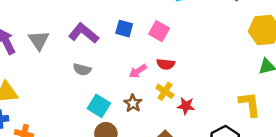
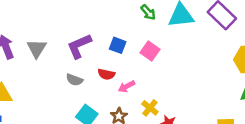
purple L-shape: (84, 33) -> (79, 46), turned -68
red semicircle: (166, 64) -> (106, 74), moved

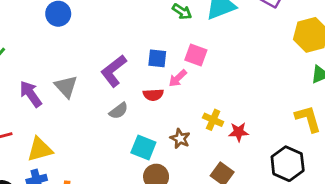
gray semicircle: (74, 80) -> (119, 111), turned -42
pink arrow: (127, 86) -> (178, 78), moved

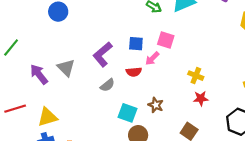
yellow cross: (213, 120) -> (196, 76), moved

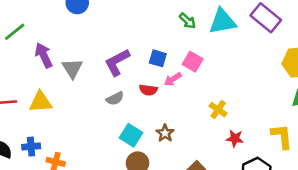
purple arrow: (39, 74) -> (44, 55), moved
red star: (201, 98) -> (235, 138), moved
yellow triangle: (47, 117) -> (41, 102), moved

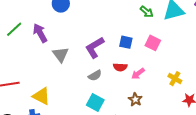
purple arrow: (44, 55) -> (40, 33), moved
pink arrow: (173, 79) -> (138, 74), moved
yellow triangle: (41, 102) -> (41, 96), moved, turned 36
cyan square: (131, 135) -> (95, 102), moved

